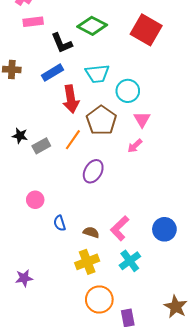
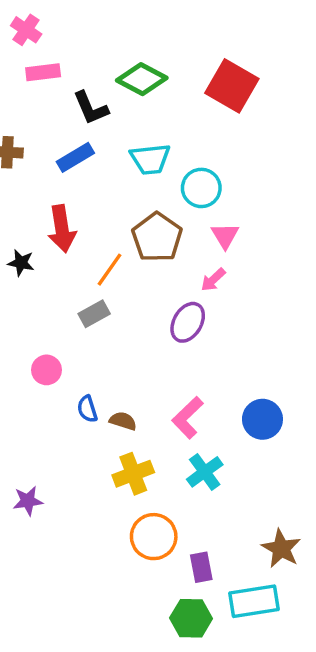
red arrow: (71, 99) -> (62, 229), moved
gray rectangle: (41, 146) -> (94, 314), moved
purple ellipse: (93, 171) -> (188, 322), moved
brown semicircle: (91, 232) -> (123, 421), moved

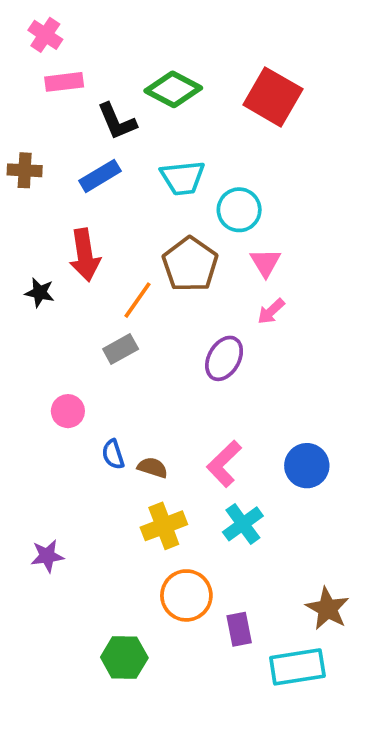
pink arrow: (213, 280) -> (271, 311), moved
green hexagon: (191, 618) -> (124, 658), moved

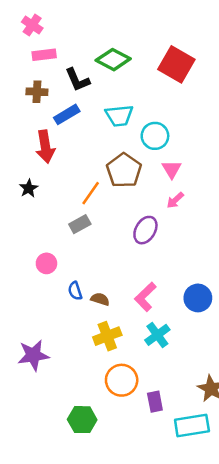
brown cross: (25, 170) -> (37, 92), moved
red arrow: (85, 255) -> (45, 147), moved
black star: (40, 293) -> (29, 188), turned 30
purple star: (47, 556) -> (33, 355), size x1.5

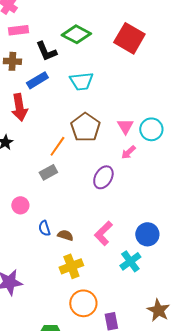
cyan circle: (155, 136) -> (151, 129), moved
cyan cross: (157, 335) -> (130, 261), moved

